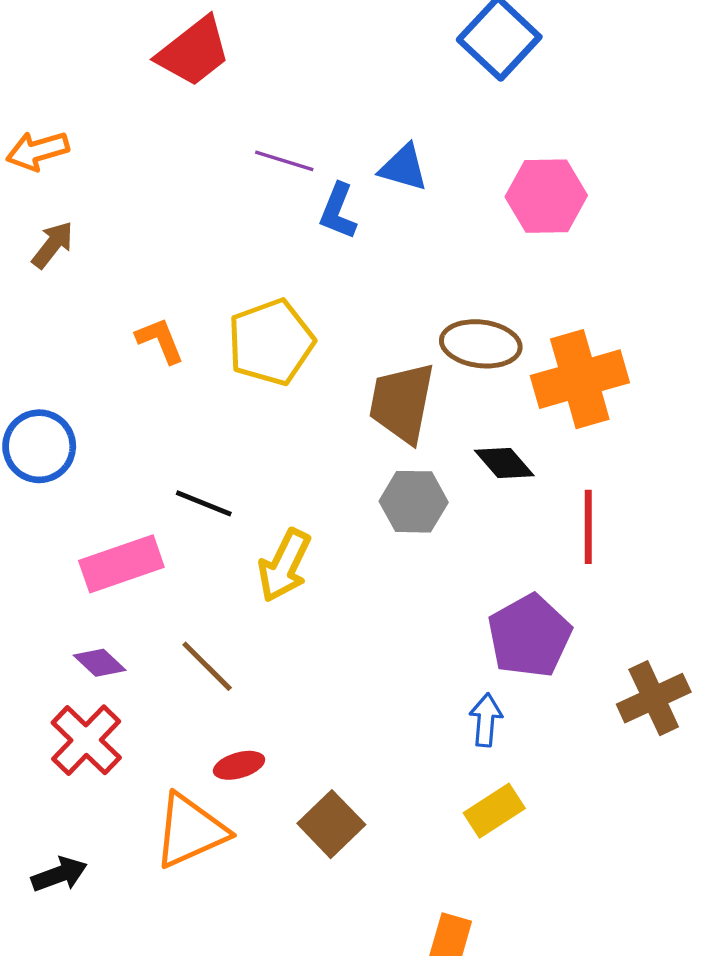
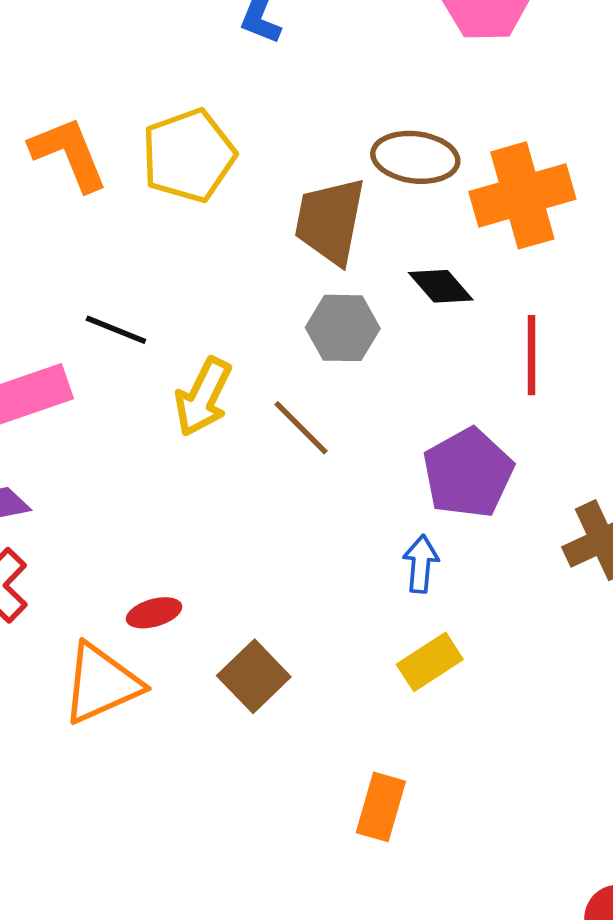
orange L-shape: (160, 340) -> (69, 154), size x1.5
brown line: (207, 666) -> (301, 428), moved

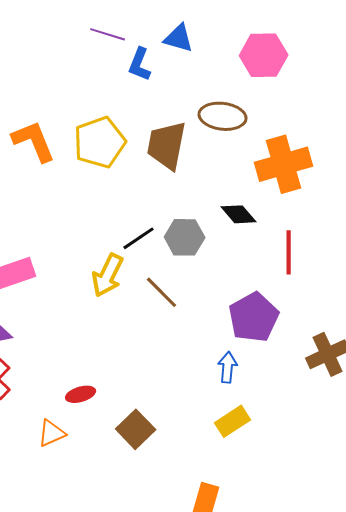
brown ellipse: (415, 157) -> (223, 116), moved
brown trapezoid: (330, 221) -> (167, 145), moved
black line: (116, 330) -> (139, 238), moved, turned -56
orange triangle: (101, 684) -> (52, 433), size x0.6

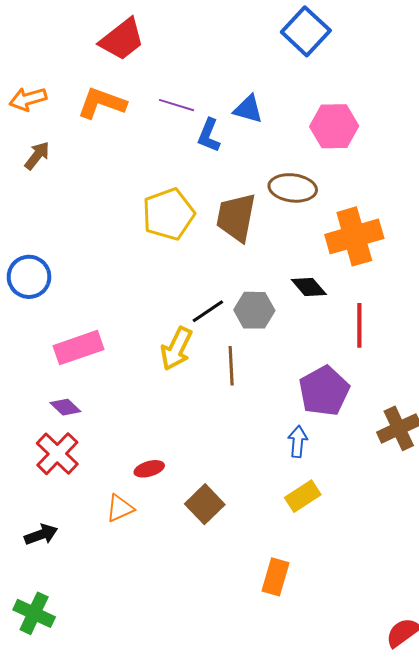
orange L-shape: (34, 141) -> (102, 103), moved, turned -48
brown line: (162, 292) -> (231, 366), turned 42

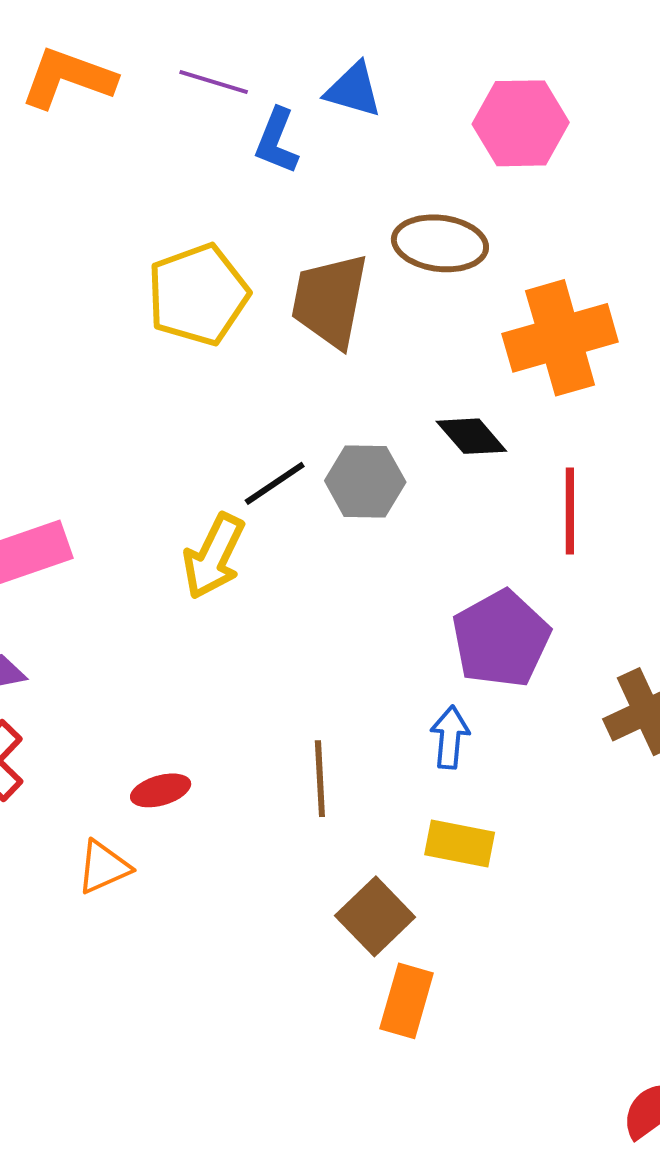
brown line: (231, 366) -> (320, 779), moved
yellow rectangle: (303, 496) -> (460, 844), turned 44
brown square: (205, 504) -> (375, 916), moved

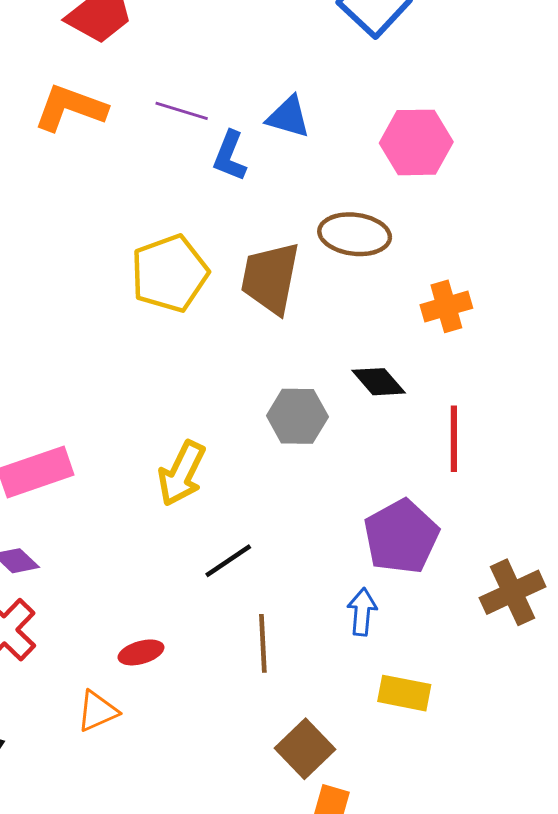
orange cross: (560, 338) -> (446, 306), size x0.6
black line: (275, 483) -> (228, 561), moved
yellow rectangle: (460, 844) -> (404, 693), moved

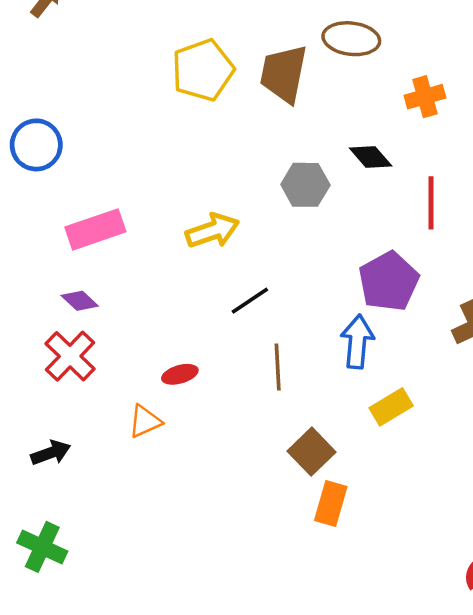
yellow arrow: (182, 473) -> (212, 231), turned -135
blue arrow: (362, 612) -> (357, 342), size x1.4
yellow rectangle: (404, 693) -> (391, 407), turned -42

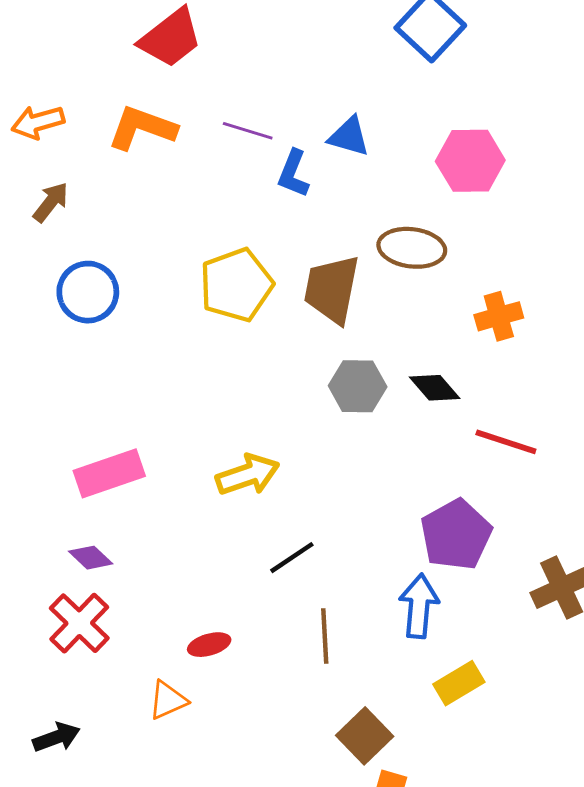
blue circle: (36, 145) -> (88, 292), moved
gray hexagon: (305, 185) -> (358, 386), moved
red line: (431, 203) -> (506, 442), turned -72

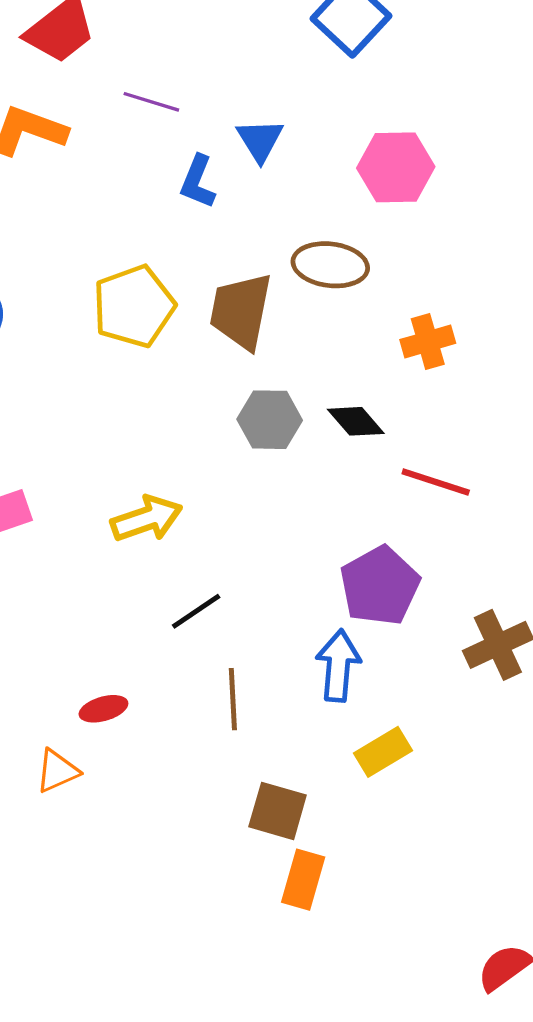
purple line: (248, 131) -> (151, 102), moved
blue triangle: (349, 136) -> (260, 140), turned 42
brown square: (365, 736) -> (278, 811), turned -30

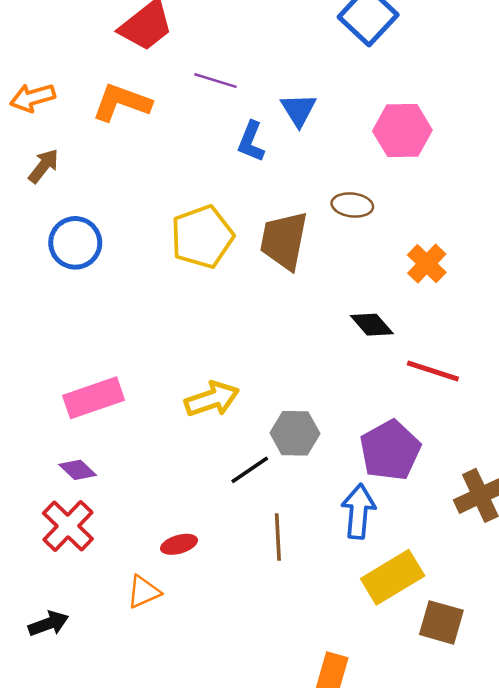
brown ellipse: (330, 265) -> (352, 205), size x0.7
orange cross: (428, 341) -> (427, 264), turned -30
gray hexagon: (270, 420) -> (295, 433), moved
yellow rectangle: (383, 752) -> (393, 577), size x1.4
brown square: (278, 811) -> (441, 622), moved

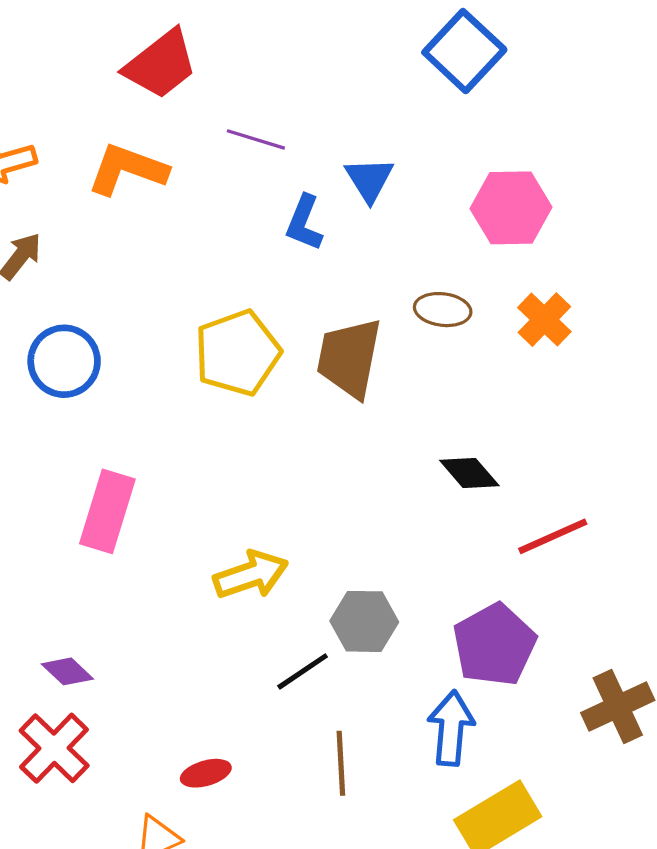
orange cross: (427, 264) -> (544, 320), moved
red line: (433, 371) -> (553, 536), turned -42
pink rectangle: (94, 398) -> (107, 511), moved, turned -54

